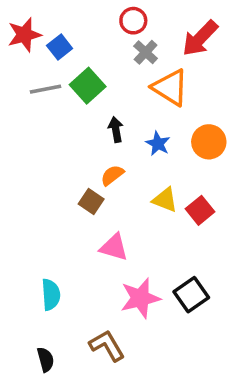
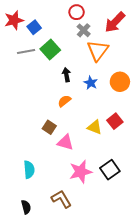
orange triangle: (170, 87) -> (98, 50), turned 35
yellow triangle: (165, 200) -> (95, 127), moved
brown square: (91, 202) -> (49, 127), moved

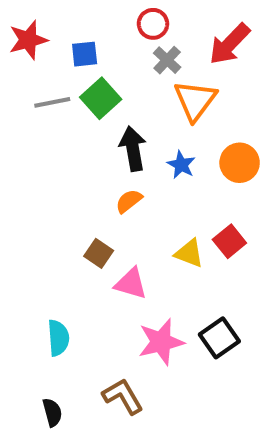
blue square: (34, 27) -> (85, 54), moved, turned 32
black arrow: (66, 75) -> (133, 149), size x1.5

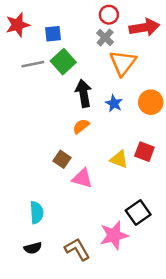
red circle: (153, 24) -> (109, 15), moved
red arrow: (229, 44) -> (144, 27), turned -144
red square: (229, 241) -> (144, 152), turned -30
pink star: (161, 342) -> (114, 235), moved
black semicircle: (52, 412) -> (33, 248), moved, turned 90

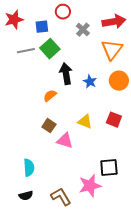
red circle: (109, 15) -> (63, 12), moved
orange triangle: (123, 63) -> (112, 50), moved
orange semicircle: (81, 126) -> (50, 96), moved
yellow triangle: (119, 159) -> (85, 122), moved
black square: (138, 212) -> (109, 168), turned 30

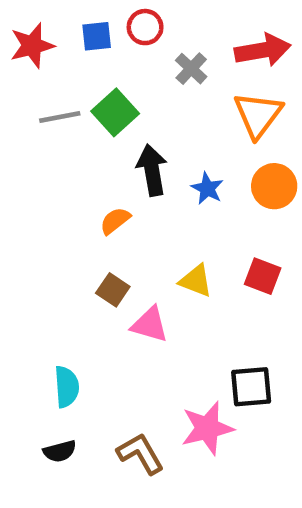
blue square: (42, 27) -> (97, 36), moved

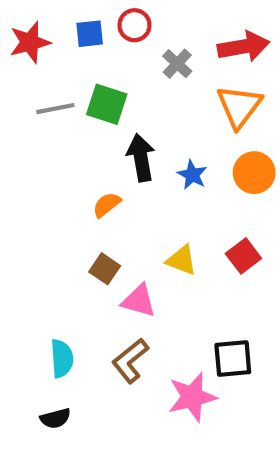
green square: (115, 112) -> (107, 104), turned -30
red square: (263, 276) -> (243, 256), turned 32
brown L-shape: (140, 454) -> (130, 361), moved, turned -99

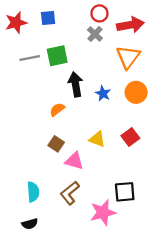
red circle: (134, 25) -> (99, 13), moved
green square: (107, 104) -> (57, 56), turned -30

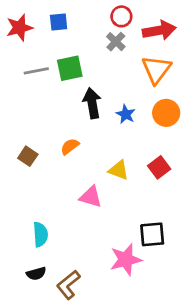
orange semicircle: (57, 109) -> (70, 146), moved
brown square: (56, 144) -> (28, 156), moved
brown L-shape: (70, 193) -> (68, 285), moved

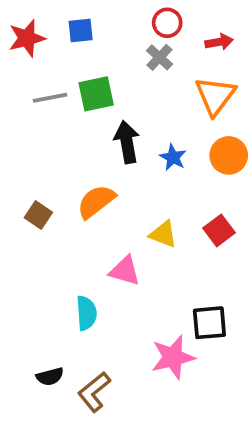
red arrow: (159, 30) -> (219, 42), size x0.6
orange semicircle: (70, 146) -> (96, 202), size x1.5
cyan semicircle: (40, 234) -> (86, 313), moved

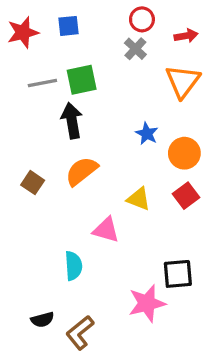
black arrow: (127, 142) -> (72, 121), moved
orange circle: (229, 155) -> (184, 153), moved

